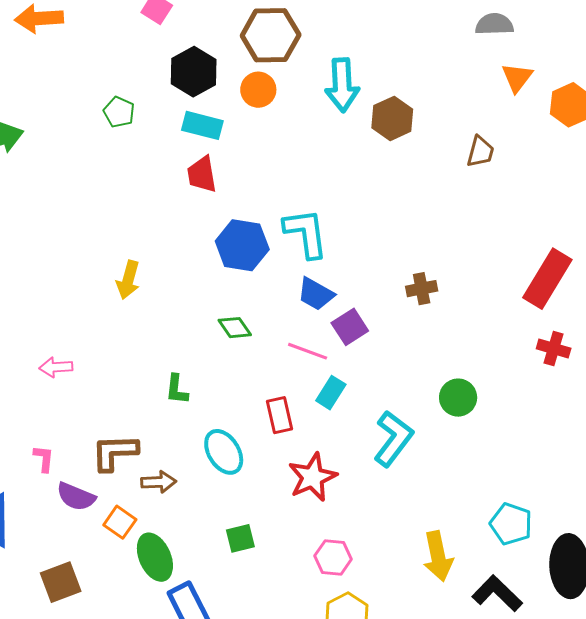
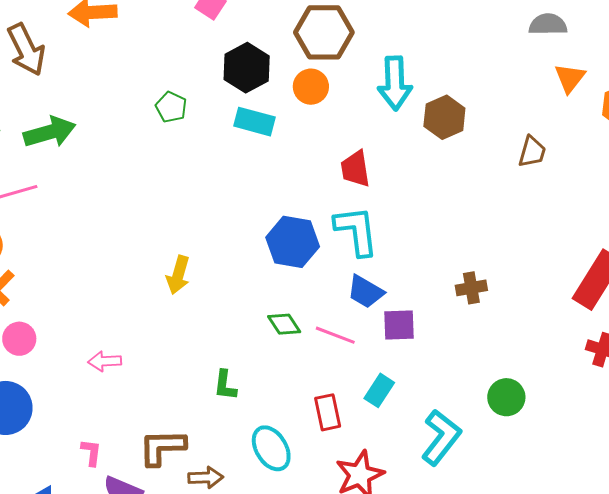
red trapezoid: (202, 174) -> (355, 169), moved
purple square: (350, 327) -> (399, 325), turned 30
pink line: (308, 351) -> (335, 335), moved

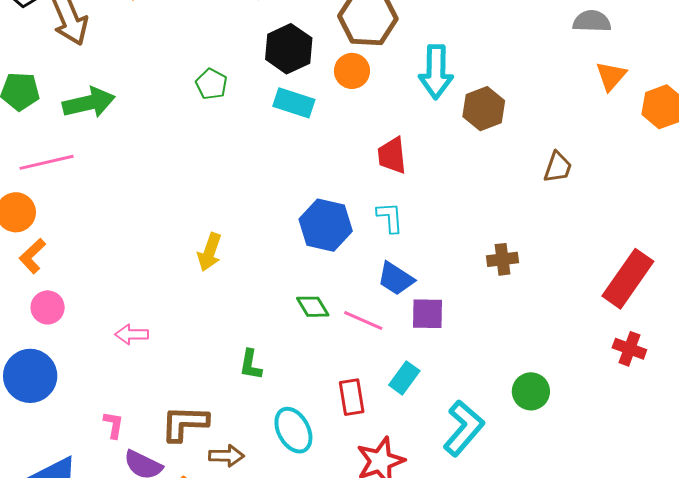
brown trapezoid: (532, 152) -> (558, 167), moved
cyan L-shape: (356, 231) -> (390, 217), size x0.6
brown cross: (471, 288) -> (503, 259), moved

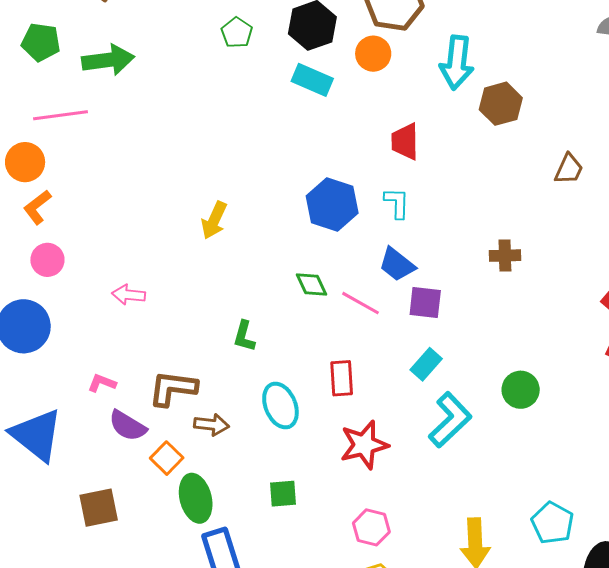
green pentagon: (211, 84) -> (237, 33), moved
cyan rectangle: (404, 378) -> (426, 364), moved
pink L-shape: (113, 425) -> (102, 383), turned -84

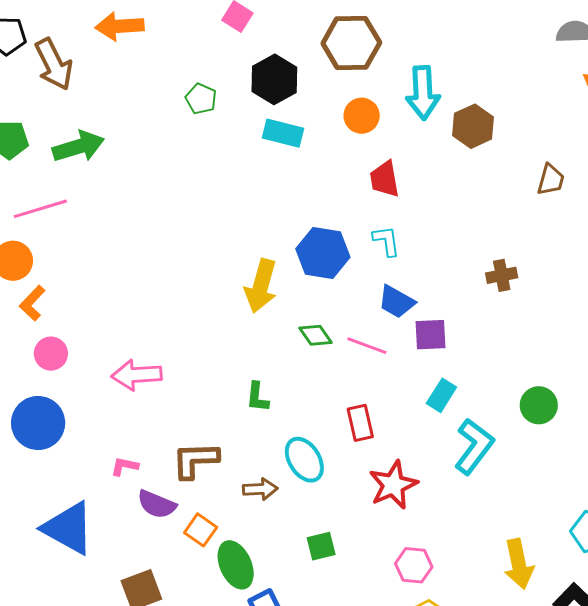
orange circle: (373, 54) -> (362, 116), moved
yellow arrow: (214, 220) -> (261, 286), moved, size x1.4
pink arrow: (129, 295) -> (137, 375), size x1.5
brown arrow: (211, 425) -> (260, 489), moved

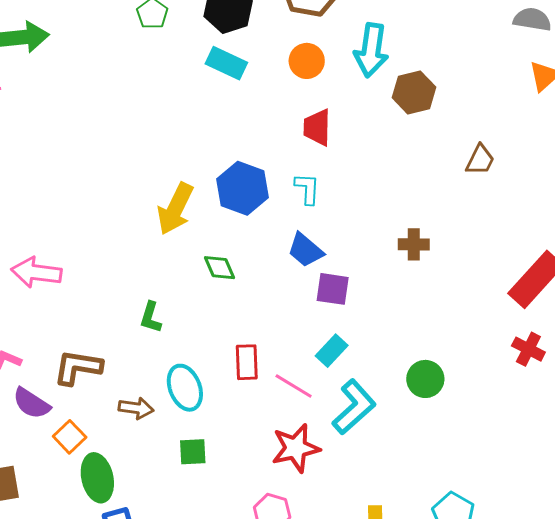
pink line: (367, 346) -> (294, 386), moved
red star: (393, 485) -> (296, 448), moved
green square: (321, 546) -> (193, 452), moved

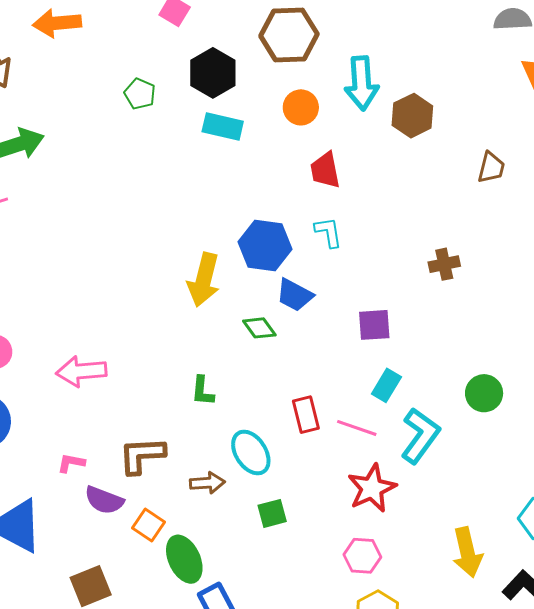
blue trapezoid: (305, 250) -> (295, 295), moved

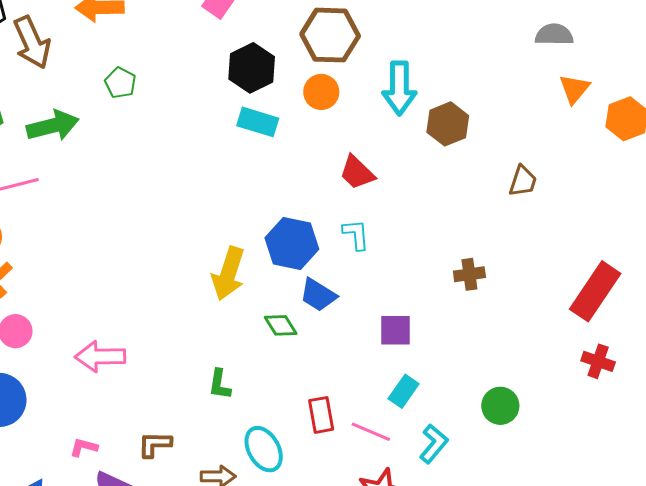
green pentagon: (140, 94) -> (120, 83), moved
orange circle: (301, 107) -> (321, 92), moved
red trapezoid: (325, 170) -> (357, 173), turned -39
cyan L-shape: (420, 436) -> (434, 444), size x0.7
brown L-shape: (142, 455) -> (155, 444), size x0.7

